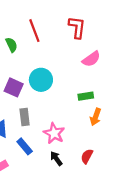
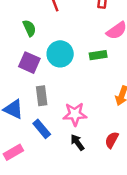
green semicircle: (11, 45) -> (29, 28), moved
green rectangle: (86, 96) -> (98, 55), moved
pink star: (54, 133) -> (75, 114), turned -30

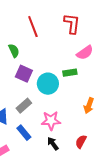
cyan circle: (60, 54) -> (48, 84), moved
purple square: (29, 63) -> (24, 74), moved
gray rectangle: (42, 96) -> (24, 106), turned 56

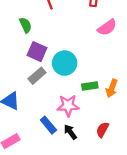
green rectangle: (70, 73) -> (90, 86), moved
gray rectangle: (24, 106) -> (37, 76), moved
blue rectangle: (24, 133) -> (48, 125), moved

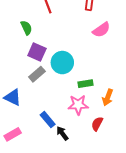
orange arrow: (112, 88) -> (108, 97), moved
pink star: (68, 106) -> (78, 105), moved
black arrow: (70, 132) -> (62, 133), moved

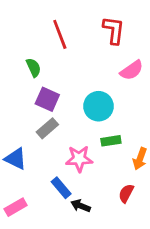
cyan circle: (62, 63) -> (98, 106), moved
pink star: (78, 105) -> (79, 159), moved
black arrow: (62, 133) -> (81, 206), turned -32

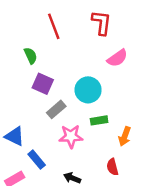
gray rectangle: (47, 128) -> (56, 109), moved
blue rectangle: (61, 188) -> (37, 160), moved
red semicircle: (126, 193) -> (112, 167), turned -42

